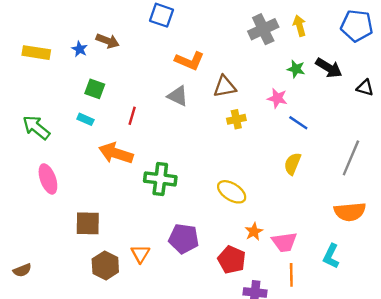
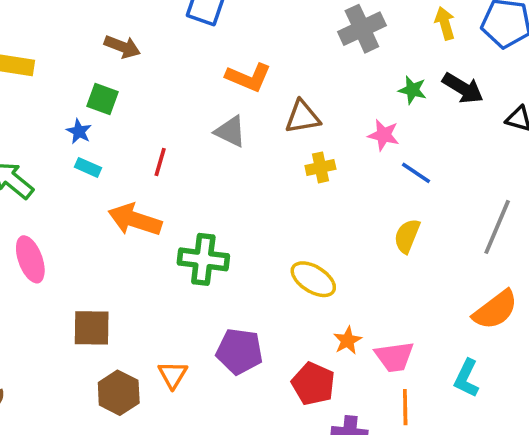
yellow arrow: (299, 26) -> (445, 23), moved
blue star: (80, 49) -> (79, 131), moved
green square: (95, 89) -> (102, 99), moved
orange semicircle: (350, 212) -> (495, 310), turned -32

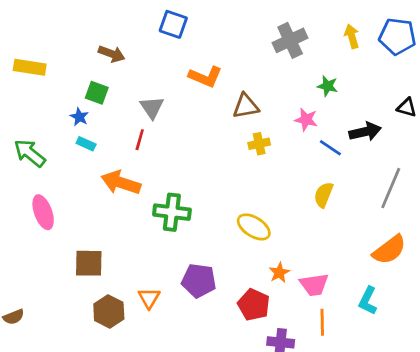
black arrow: (463, 88) -> (365, 132), moved, turned -44
gray triangle: (230, 131) -> (152, 107), moved, turned 30

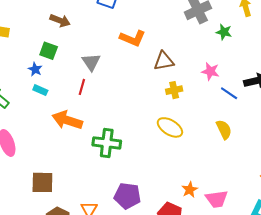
green star: (328, 86) -> (224, 32), moved
yellow semicircle: (324, 195) -> (224, 129), turned 132
yellow ellipse: (254, 227) -> (170, 127), moved

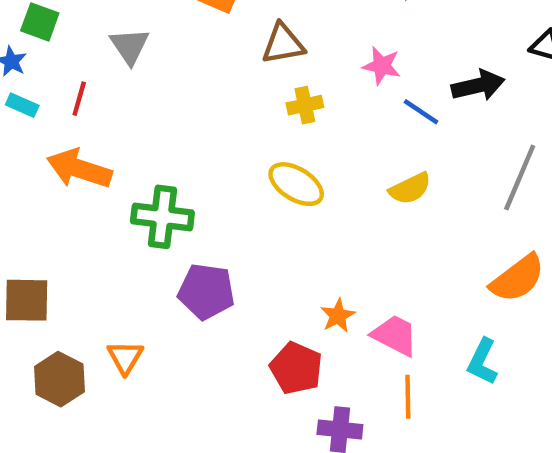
red line: (82, 87) -> (79, 99), moved
yellow semicircle: (224, 129) -> (410, 188), turned 90
purple pentagon: (127, 196) -> (206, 291), moved
pink trapezoid: (217, 199) -> (395, 335), turned -145

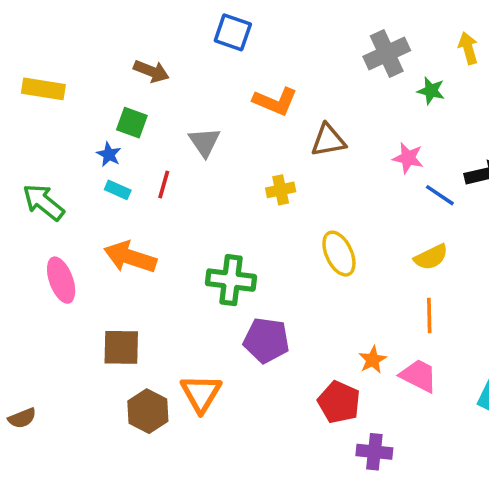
yellow cross: (305, 105) -> (281, 190), moved
orange arrow: (79, 169) -> (130, 257), moved
yellow ellipse: (296, 184) -> (339, 254), turned 33
orange triangle: (125, 357) -> (201, 393), size x1.4
orange line: (408, 397) -> (429, 315), moved

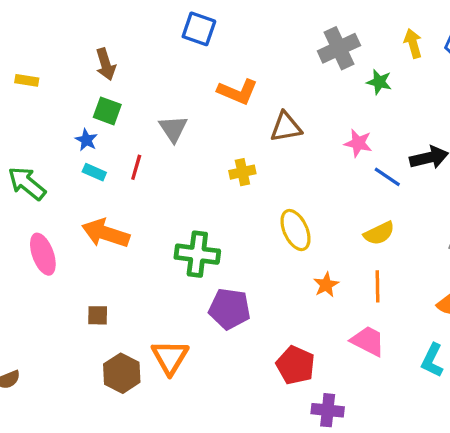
brown arrow: (151, 71) -> (106, 64), moved, turned 52
yellow rectangle: (43, 89) -> (27, 80), size x0.6
brown square: (121, 347) -> (98, 315), size x0.6
orange star: (373, 360) -> (326, 285), moved

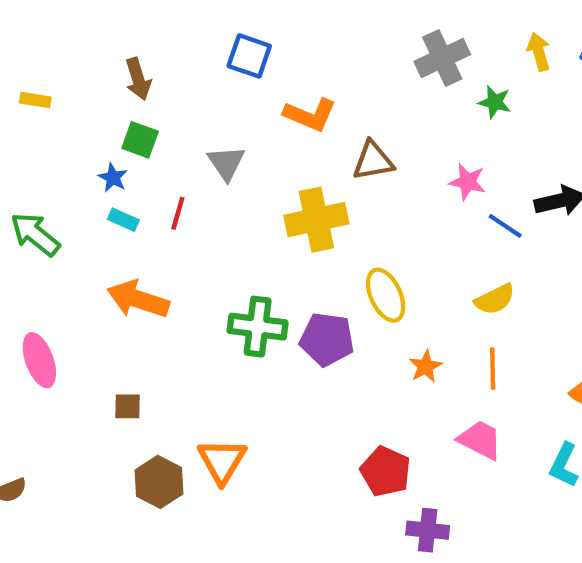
blue square: (199, 29) -> (249, 56), moved
yellow cross: (242, 172) -> (316, 220), size x1.8
pink ellipse: (43, 254) -> (39, 360), moved
purple pentagon: (230, 309) -> (327, 339), moved

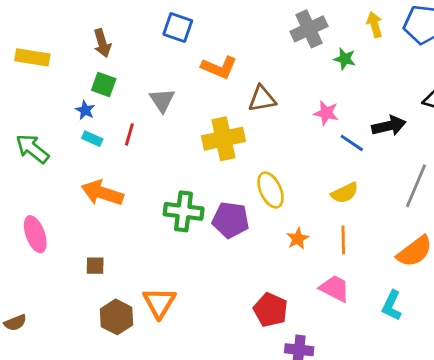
yellow rectangle: (35, 100) -> (32, 57), size x1.6

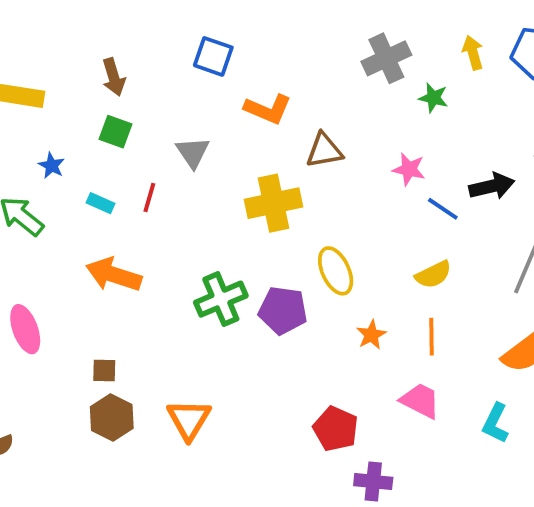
blue star: (85, 110) -> (52, 166), moved
green cross: (184, 211) -> (221, 299), turned -30
brown hexagon: (117, 317) -> (112, 418), moved

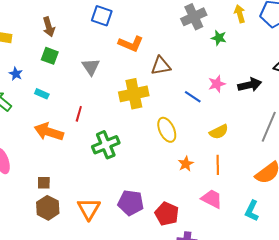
pink star: (409, 169) -> (217, 84), moved, turned -30
red line: (149, 197) -> (79, 114), moved
blue line: (443, 209) -> (193, 97), moved
purple pentagon: (283, 310) -> (131, 203), moved

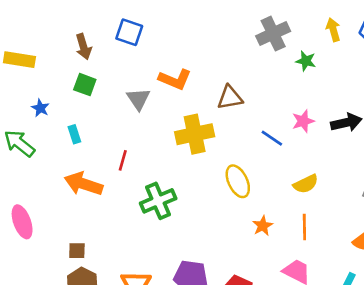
blue square: (102, 16) -> (129, 32), moved
orange L-shape: (131, 44) -> (175, 79), moved
cyan rectangle: (42, 94) -> (74, 134), turned 48

